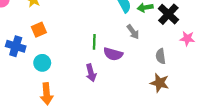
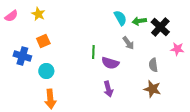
purple arrow: (91, 73) -> (108, 89), moved

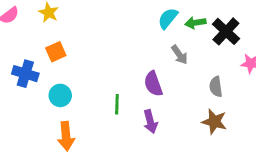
cyan semicircle: (120, 18) -> (168, 18), turned -112
green line: (93, 52) -> (117, 104), moved
purple semicircle: (110, 63) -> (153, 84), turned 54

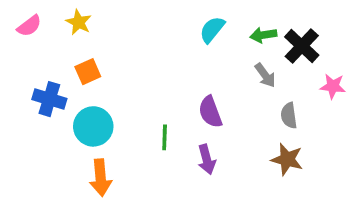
cyan semicircle: (168, 18) -> (212, 30), moved
gray arrow: (179, 55) -> (265, 75), moved
cyan circle: (60, 95) -> (93, 126), size x1.4

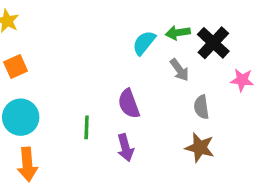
cyan semicircle: (212, 30) -> (144, 43), moved

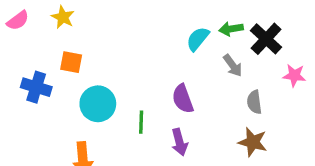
orange square: (16, 66) -> (71, 62), turned 35
cyan circle: (21, 117) -> (98, 104), moved

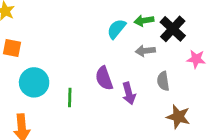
gray arrow: (233, 65) -> (145, 51), turned 120
purple arrow: (179, 142) -> (129, 93), moved
brown star: (253, 142) -> (178, 117), moved

